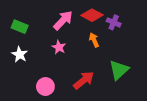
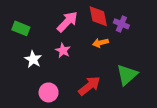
red diamond: (92, 15) -> (98, 16), turned 50
orange arrow: (94, 40) -> (100, 43), turned -80
white star: (20, 54) -> (33, 59), moved

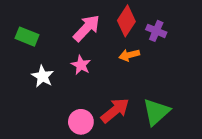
red diamond: (98, 16) -> (126, 21), turned 45
green triangle: (127, 75) -> (156, 112), moved
pink circle: (49, 92) -> (81, 122), moved

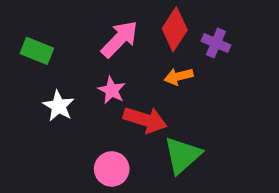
red arrow: (115, 110) -> (145, 120), moved, turned 56
green triangle: (156, 112) -> (183, 155), moved

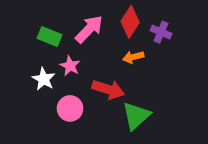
green rectangle: (37, 51) -> (49, 37), moved
pink star: (112, 90) -> (70, 66), moved
pink circle: (112, 169) -> (70, 108), moved

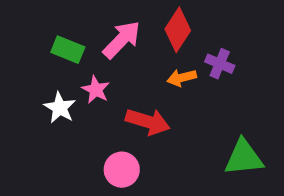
purple cross: (161, 32) -> (220, 64), moved
pink circle: (70, 108) -> (122, 170), moved
green triangle: (136, 116) -> (244, 158), moved, turned 36

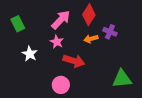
green rectangle: (68, 50) -> (18, 24), moved, turned 42
pink star: (96, 90) -> (57, 42), moved

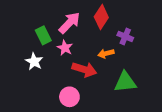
green rectangle: (18, 24) -> (43, 35), moved
orange arrow: (91, 39) -> (106, 54), moved
green triangle: (122, 79) -> (125, 82), moved

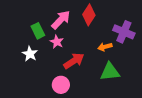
purple cross: (125, 36) -> (124, 32), moved, size x1.5
orange arrow: (106, 54) -> (105, 47), moved
red arrow: (84, 69) -> (74, 61), turned -50

